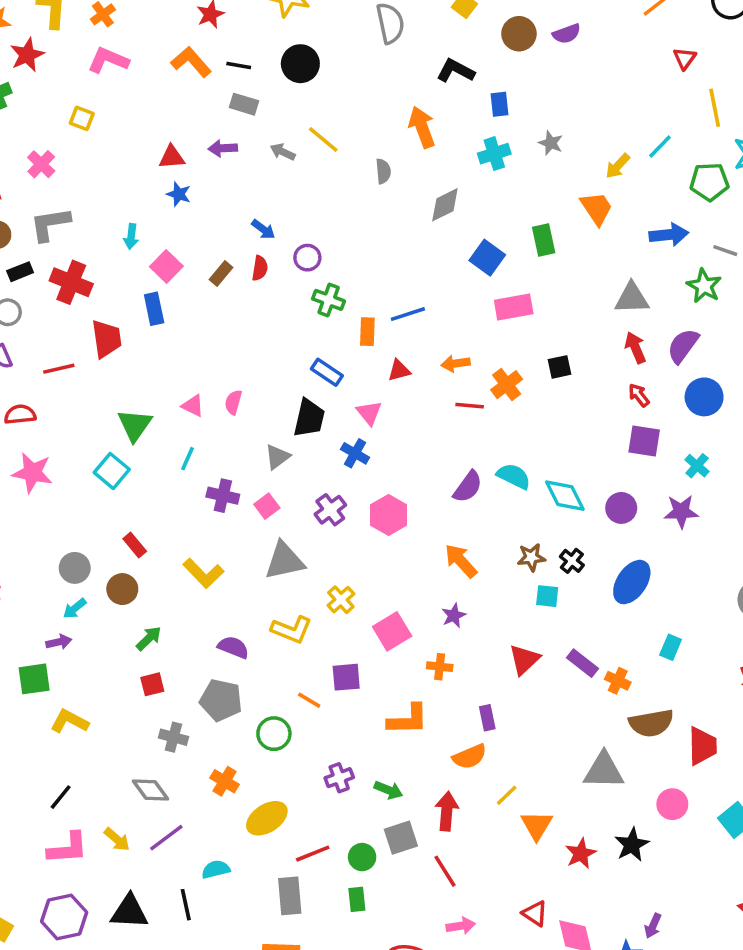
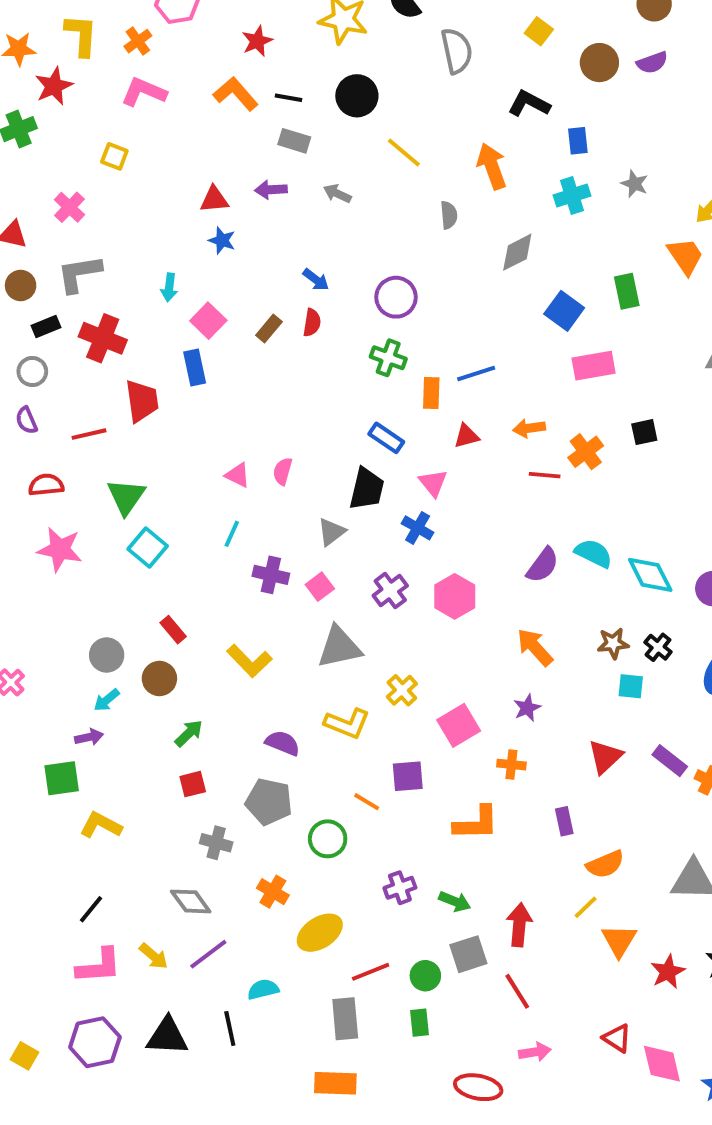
yellow line: (323, 140) -> (404, 152), moved
purple circle: (307, 258) -> (396, 297), moved, size x1.4
green triangle: (135, 425) -> (126, 497), moved
orange semicircle: (470, 757) -> (605, 864), moved

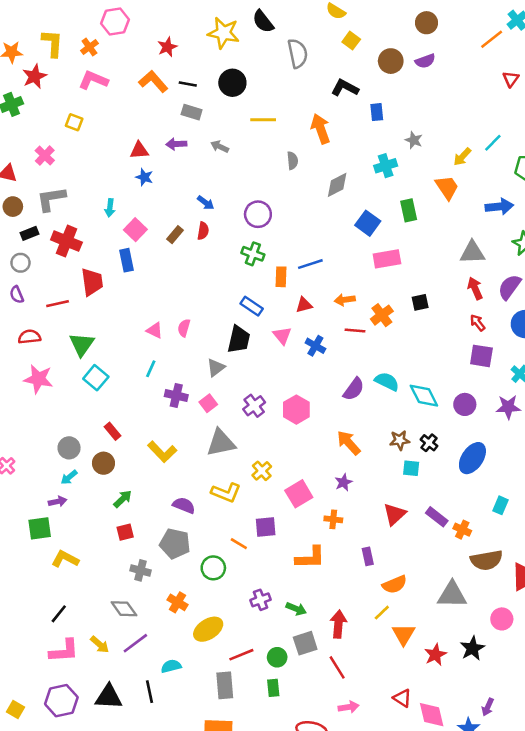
yellow line: (404, 152) -> (263, 120), turned -40
cyan cross: (572, 196) -> (386, 166), moved
blue cross: (418, 528) -> (315, 346), moved

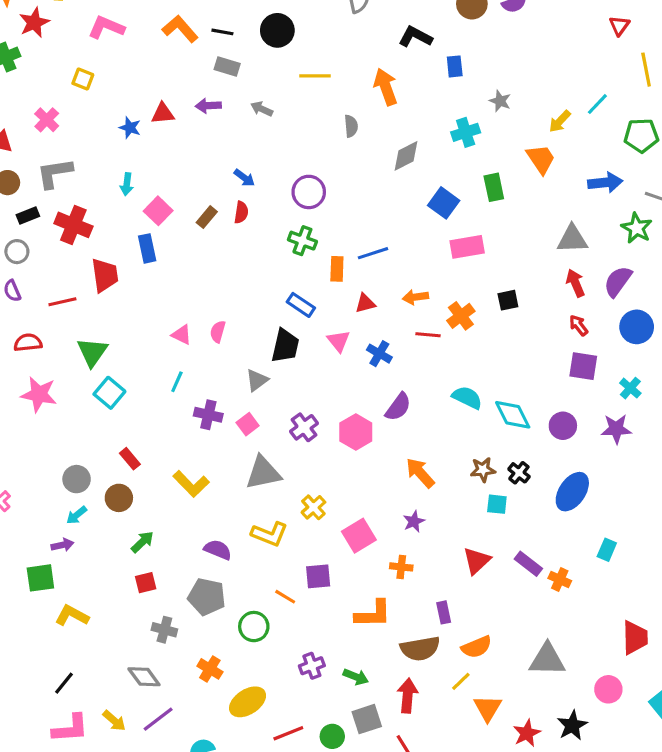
blue star: (144, 177) -> (130, 128), moved
purple semicircle: (354, 389) -> (398, 407), moved
brown semicircle: (486, 560) -> (420, 649), moved

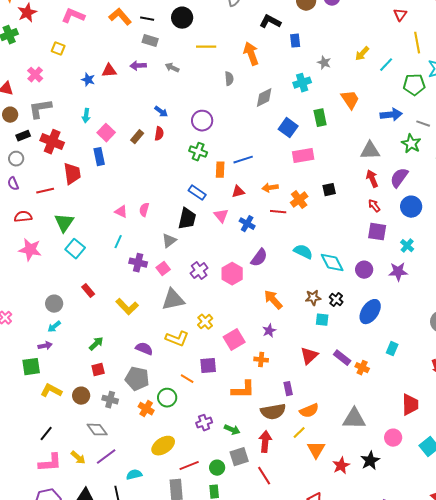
yellow arrow: (560, 121) -> (362, 54), moved
brown circle: (119, 498) -> (81, 396), moved
orange cross: (210, 669) -> (146, 409), moved

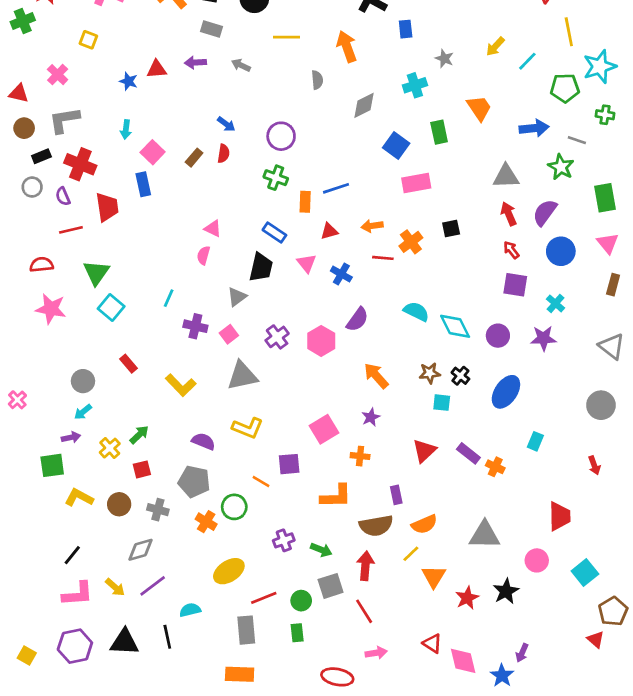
purple semicircle: (13, 184) -> (63, 196), moved
pink triangle: (121, 212) -> (213, 229), moved
yellow cross: (205, 322) -> (110, 448), moved
gray diamond: (97, 430) -> (141, 550), turned -70

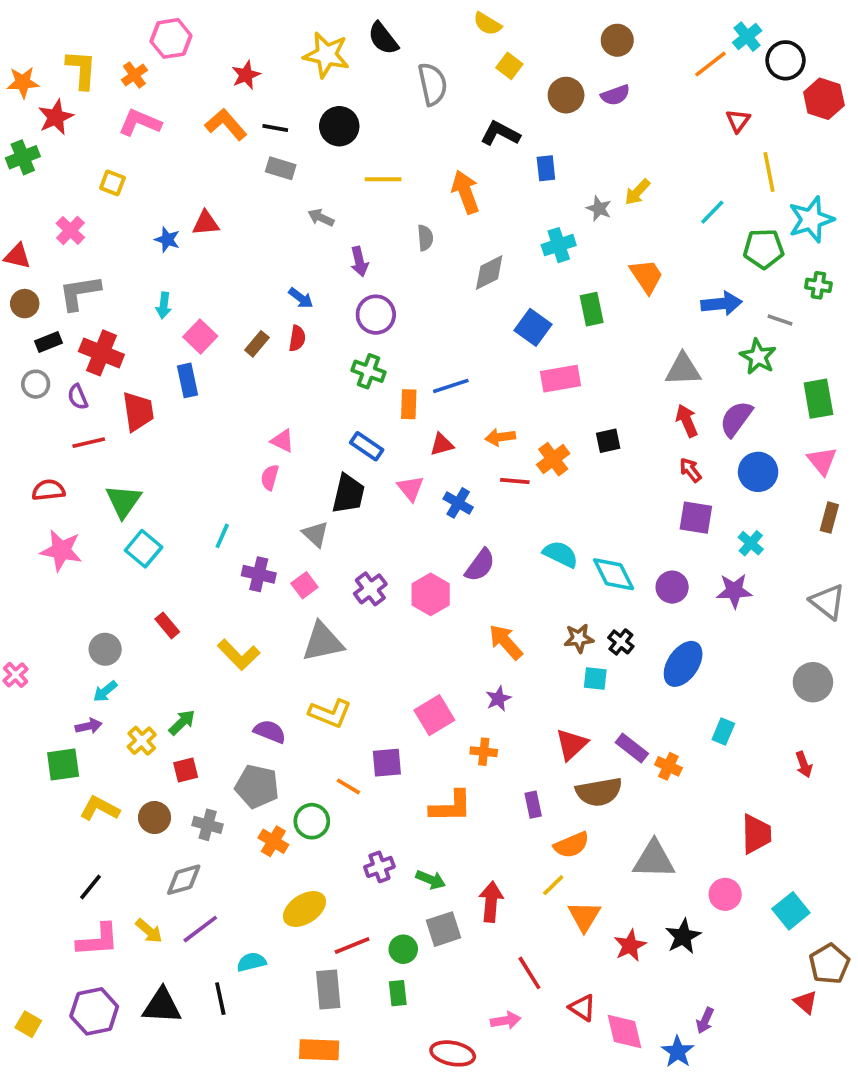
yellow arrow: (495, 46) -> (637, 192), moved
purple arrow: (195, 63) -> (359, 262), moved, turned -100
gray triangle: (237, 297) -> (315, 534), turned -40
brown semicircle: (376, 526) -> (599, 792), moved
red line: (364, 611) -> (529, 973), moved

